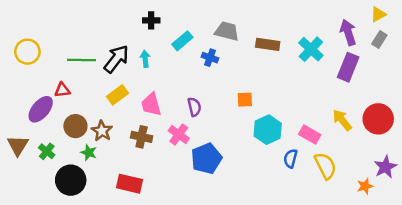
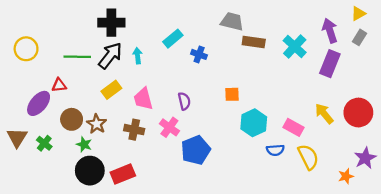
black cross: (151, 20) -> (111, 23), moved, size x1.6
gray trapezoid: (227, 31) -> (232, 21), moved
blue semicircle: (290, 159) -> (275, 150), turned -108
black circle: (71, 180) -> (90, 171), moved
red rectangle: (130, 184) -> (123, 174), turned -35

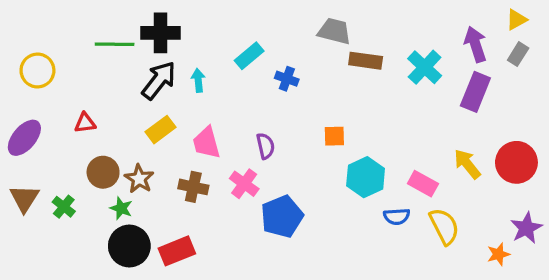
green line: (77, 57) -> (115, 44), moved
purple ellipse: (39, 103) -> (24, 138), moved

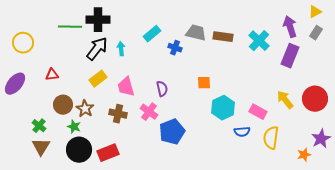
gray trapezoid: (334, 31) -> (196, 33), moved
brown triangle: (24, 198) -> (41, 147), moved
yellow semicircle: (444, 226) -> (271, 138), turned -145

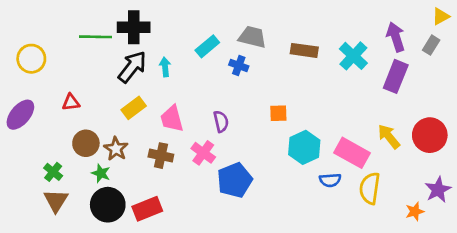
yellow triangle: (315, 12) -> (441, 16), moved
gray trapezoid: (196, 33) -> (252, 37), moved
pink rectangle: (258, 112) -> (352, 153), size x1.4

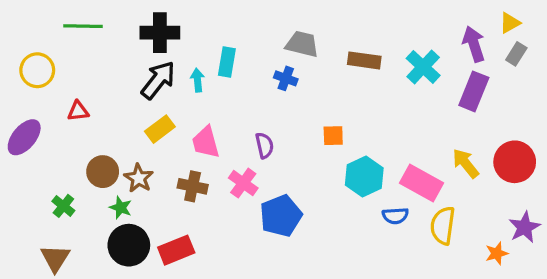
yellow triangle: (441, 16) -> (510, 23), moved
green line: (95, 37) -> (83, 26), moved
cyan rectangle: (207, 46) -> (227, 62), moved, turned -40
red triangle: (71, 102) -> (78, 111), moved
brown triangle: (56, 201) -> (55, 258), moved

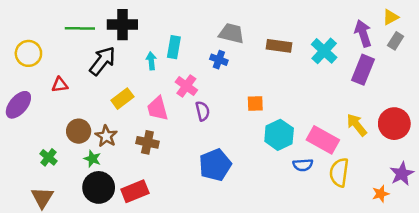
green line: (83, 26) -> (80, 28), moved
black arrow: (158, 80) -> (102, 61), moved
pink cross: (243, 183) -> (186, 86), moved

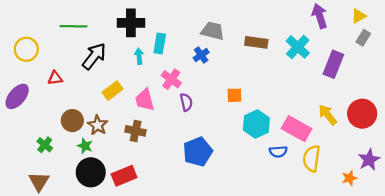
black cross: (122, 25) -> (131, 23), moved
purple arrow: (363, 33) -> (320, 16), moved
blue cross: (219, 60) -> (201, 55), turned 35

